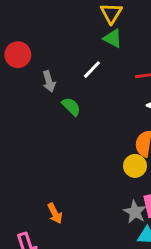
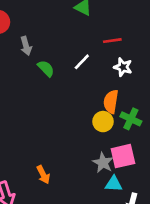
white line: (92, 70) -> (82, 62), moved
orange arrow: (55, 213) -> (43, 175), moved

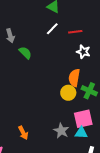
white line: (82, 62) -> (52, 29), moved
gray star: (103, 163) -> (61, 131), moved
cyan triangle: (114, 184) -> (81, 133), moved

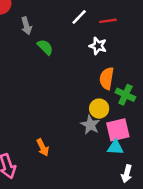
white star: (83, 52) -> (98, 46), moved
yellow circle: (68, 93) -> (99, 109), moved
gray star: (61, 131) -> (90, 125), moved

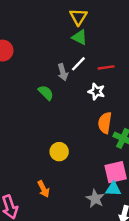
gray arrow: (26, 26) -> (63, 72), moved
yellow circle: (99, 109) -> (59, 152), moved
gray star: (90, 125) -> (95, 199), moved

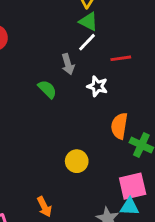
white line: (78, 64) -> (87, 42), moved
white star: (96, 91) -> (97, 86), moved
yellow circle: (59, 152) -> (77, 161), moved

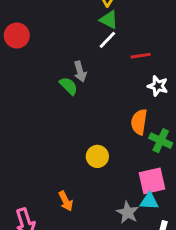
gray arrow: (68, 64) -> (80, 72), moved
white star: (97, 86) -> (158, 86), moved

